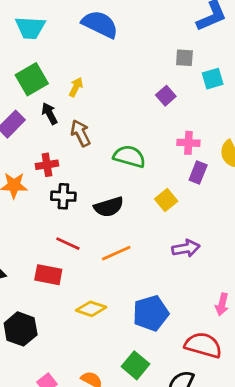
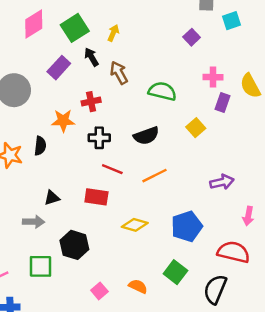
black cross: (63, 196) -> (99, 138), moved
purple arrow: (186, 248) -> (222, 182), moved

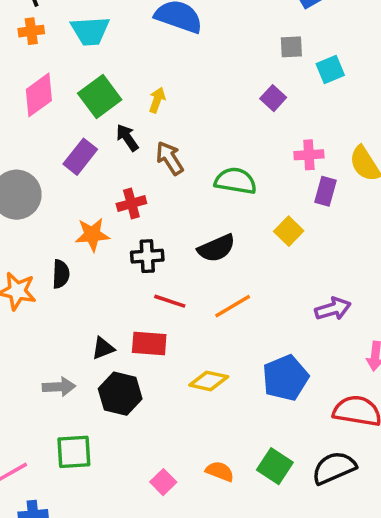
black triangle: (52, 198) -> (103, 348), moved
black hexagon: (74, 245) -> (120, 394), moved
green square: (175, 272) -> (275, 466), moved
black semicircle: (215, 289) -> (334, 468), turned 48

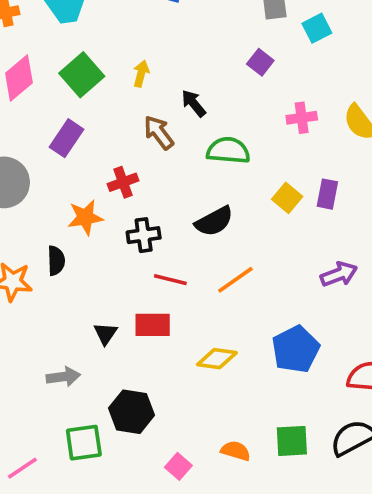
black arrow: (127, 138) -> (194, 103), moved
purple rectangle: (325, 191) -> (327, 194), moved
black triangle: (103, 348) -> (105, 334), turned -30
black hexagon: (120, 394) -> (131, 412), moved
green square: (275, 466) -> (292, 441), turned -32

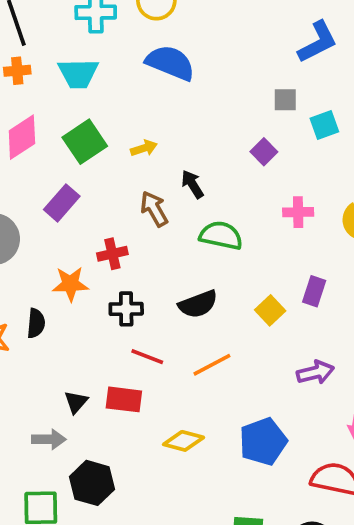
yellow arrow: (141, 74) -> (144, 148), turned 50
yellow square: (287, 198) -> (270, 310), moved
gray arrow: (63, 377) -> (49, 439), moved

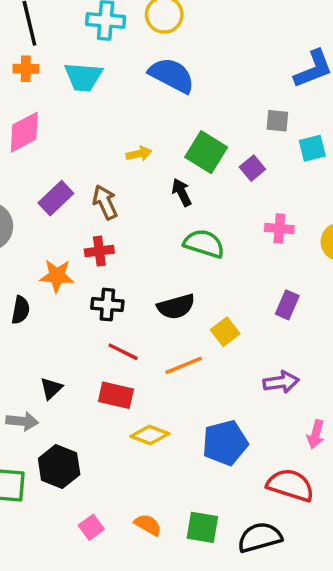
green square: (85, 142) -> (206, 152), moved, turned -30
brown arrow: (154, 209) -> (105, 202), moved
yellow square: (270, 310) -> (225, 332), moved
red rectangle: (124, 399) -> (116, 395), moved

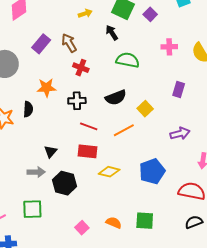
red cross: (99, 251) -> (81, 68), moved, turned 35
black hexagon: (59, 467) -> (64, 183), moved
black semicircle: (260, 537) -> (194, 222), moved, size x0.7

